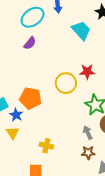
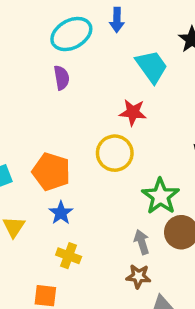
purple semicircle: (30, 43) -> (62, 78), turned -56
red star: (87, 72) -> (133, 112), moved
blue star: (16, 115) -> (61, 213), moved

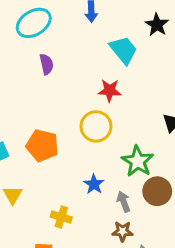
cyan ellipse: (71, 34) -> (34, 23), moved
blue star: (61, 213) -> (94, 184), moved

